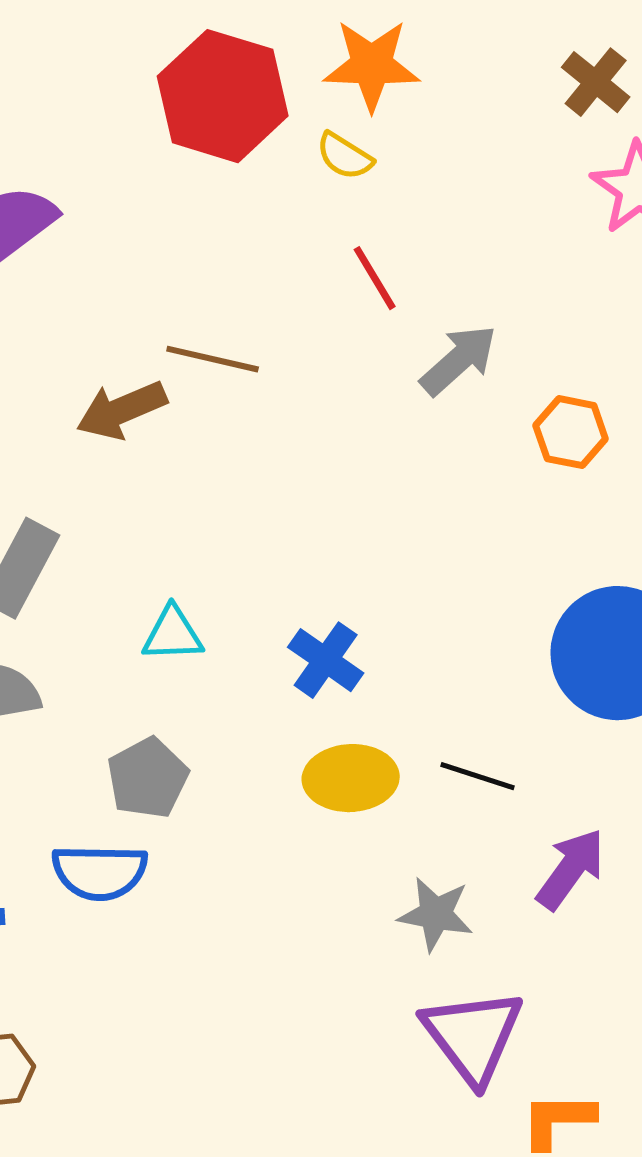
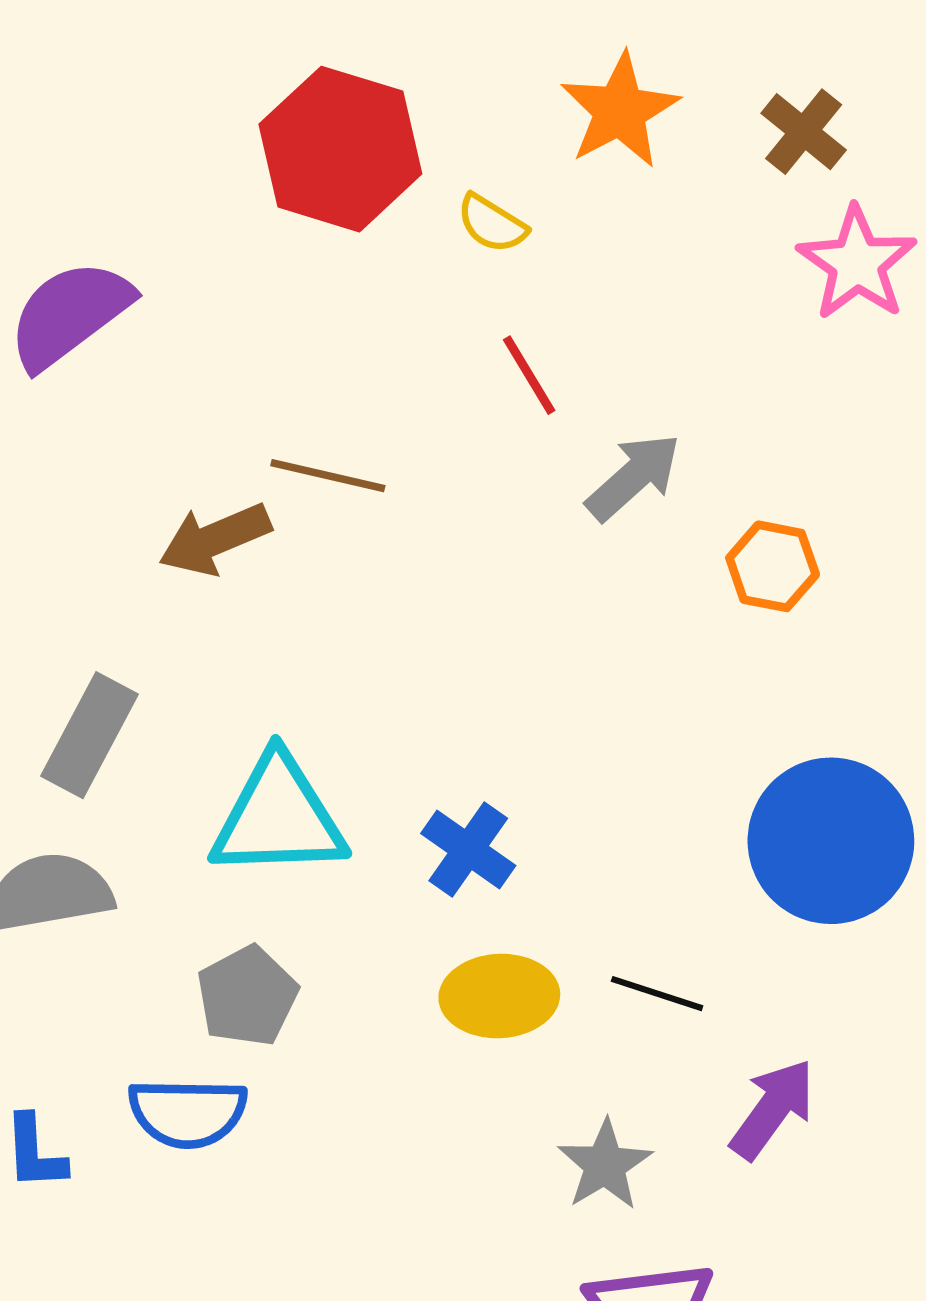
orange star: (372, 65) -> (620, 111), moved, turned -30
cyan triangle: (173, 634) -> (278, 817), size x1.8
gray star: (436, 914) -> (605, 1165), turned 30

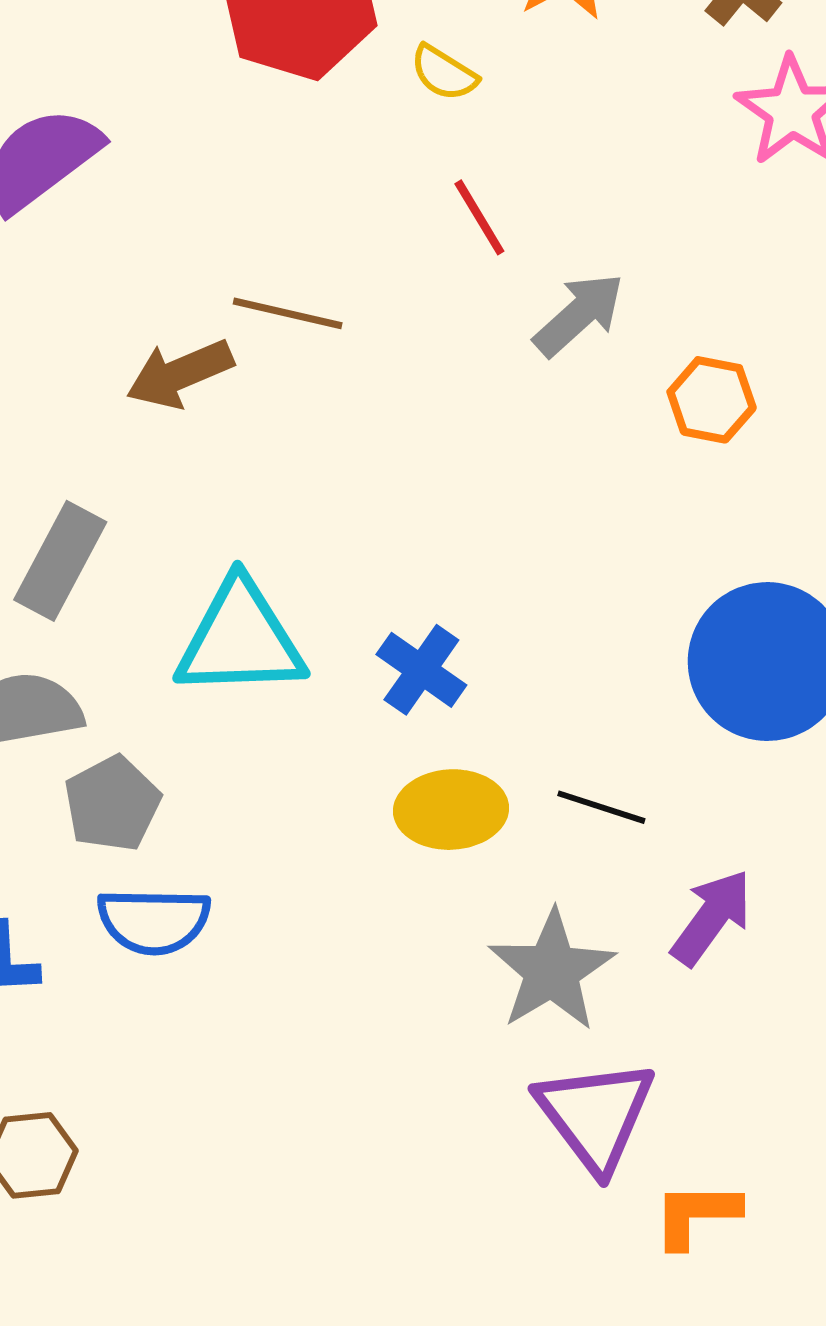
gray pentagon: (247, 996) -> (112, 804), moved
gray star: (605, 1165) -> (552, 971), size x1.4

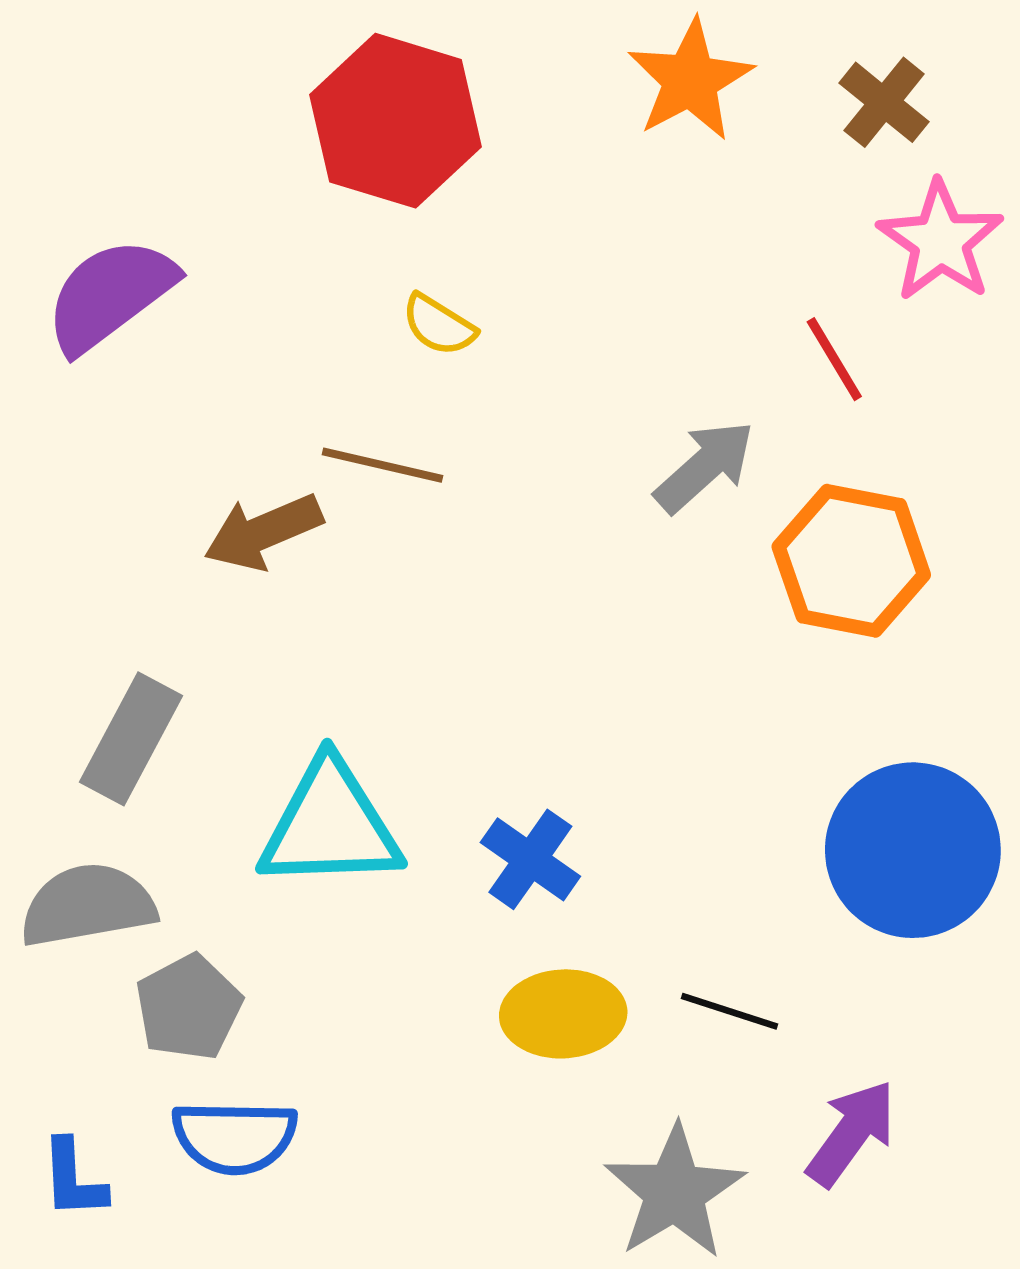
yellow semicircle: (444, 73) -> (439, 325), moved
red line: (479, 217) -> (834, 359), moved
orange hexagon: (712, 400) -> (851, 561), size x1.6

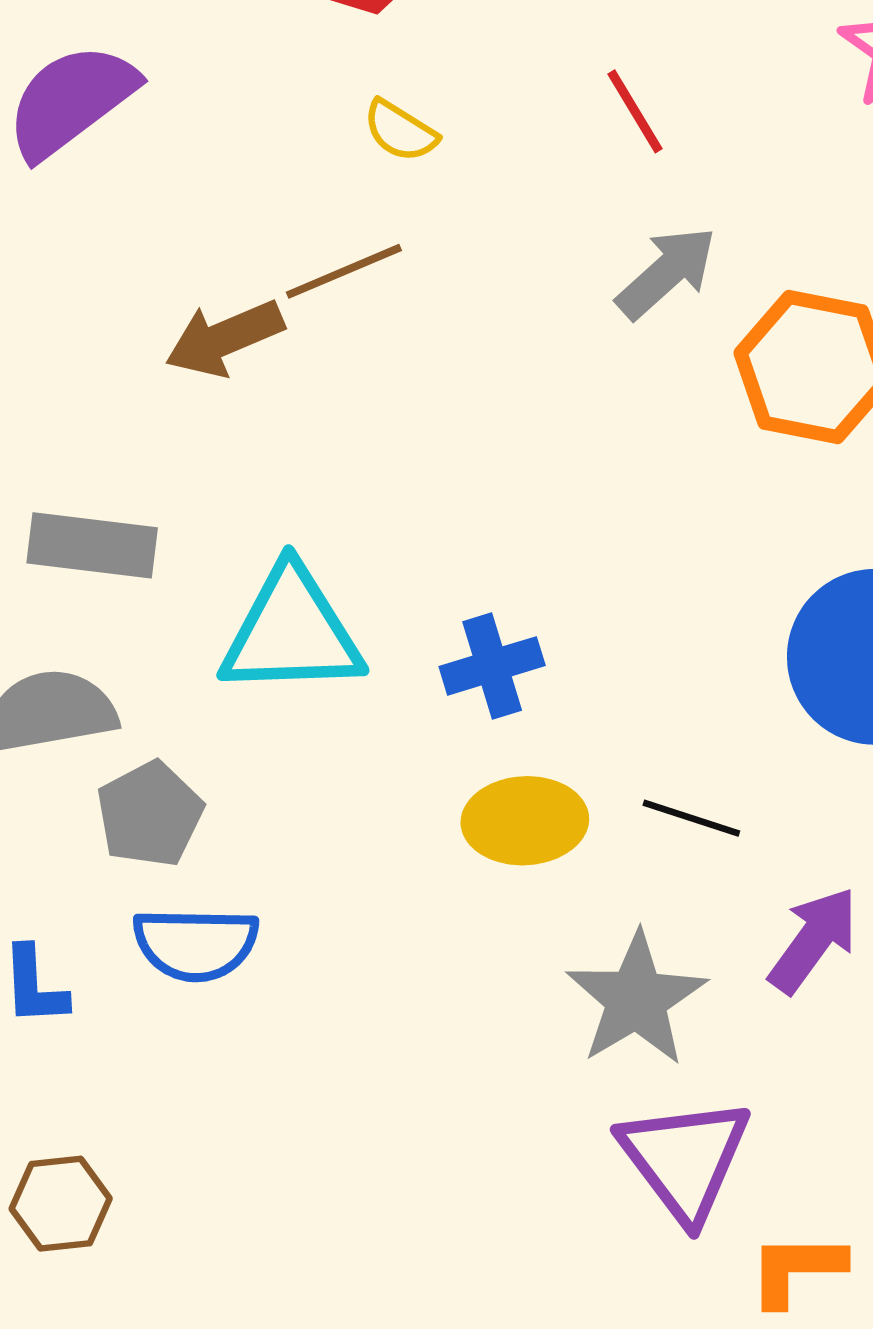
red line: (834, 359) -> (635, 111), moved
brown line: (382, 465) -> (344, 271), turned -36
gray rectangle: (131, 739) -> (92, 545), turned 69
blue cross: (530, 859) -> (492, 666), turned 38

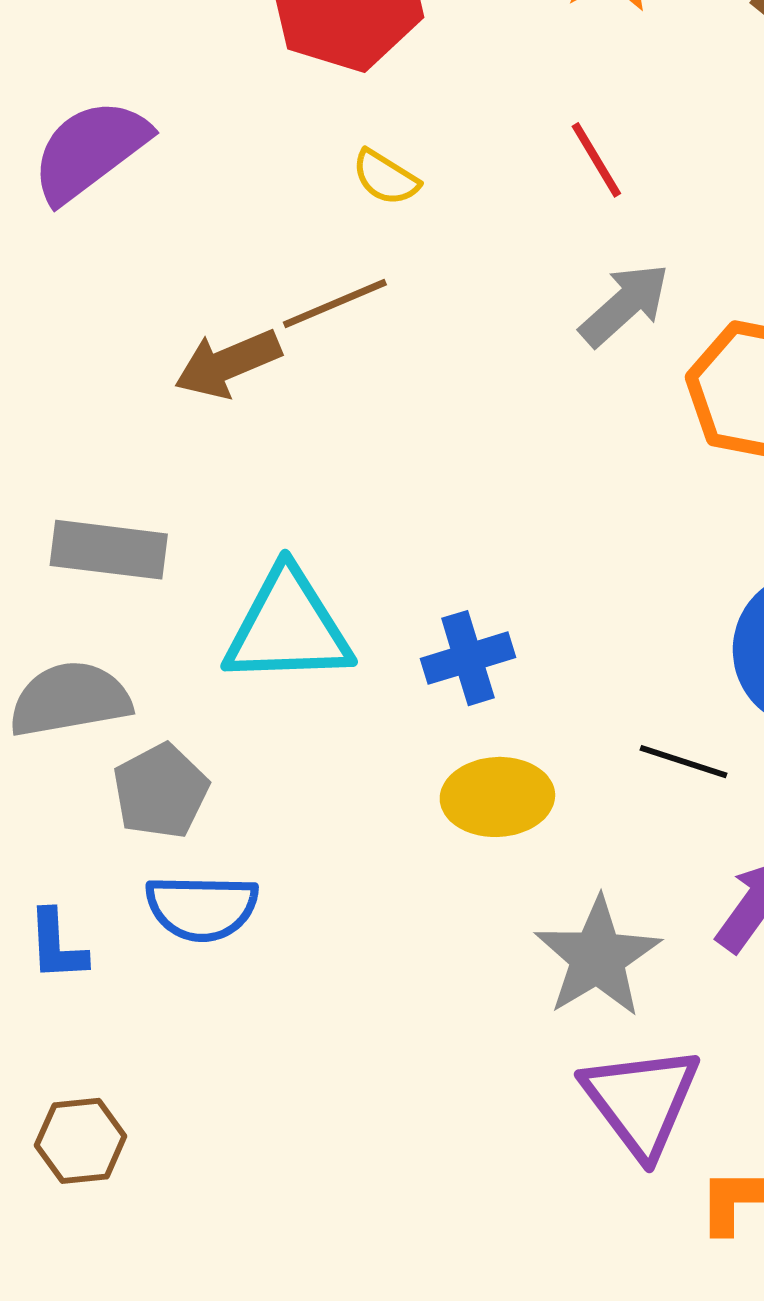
black line: (691, 818) -> (683, 762), moved

